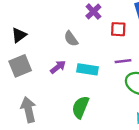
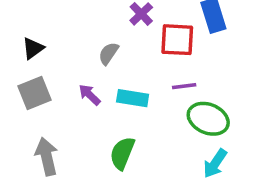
red square: (118, 29) -> (177, 40), size x1.5
gray semicircle: (71, 39) -> (109, 53), turned 70
purple arrow: (58, 67) -> (90, 95), turned -98

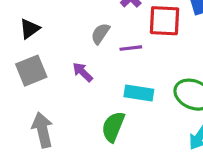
purple line: (184, 86) -> (131, 48), moved
cyan rectangle: (133, 98) -> (139, 93), moved

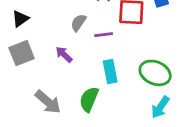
cyan rectangle: (139, 93) -> (110, 72), turned 70
gray arrow: (42, 130) -> (48, 102), moved, turned 144

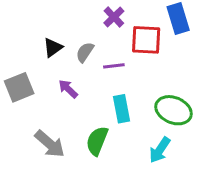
black triangle: (20, 19) -> (53, 48), moved
cyan arrow: (160, 107) -> (160, 150), moved

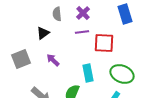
red square: (146, 40) -> (104, 43), moved
gray semicircle: (85, 52) -> (57, 14), moved, turned -40
purple line: (114, 66) -> (82, 32), moved

